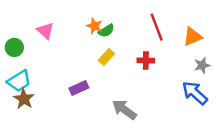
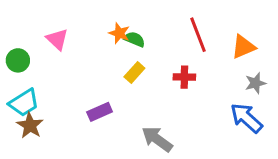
green semicircle: (106, 31) -> (134, 39), turned -126

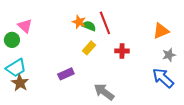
red line: (198, 35) -> (105, 23), moved
pink triangle: (57, 39) -> (25, 26), moved

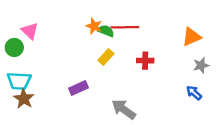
red line: (105, 23) -> (125, 27), turned -70
cyan trapezoid: (16, 68) -> (19, 81), turned 35
blue arrow: (163, 78) -> (194, 93), size x0.6

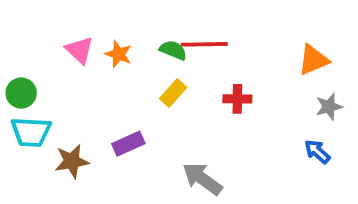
orange star: (94, 26) -> (119, 54), moved
pink triangle: (30, 31) -> (80, 50), moved
green circle: (14, 47) -> (21, 93), moved
brown star: (24, 99) -> (72, 161), moved, turned 30

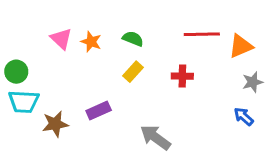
red line: (204, 44) -> (202, 34), moved

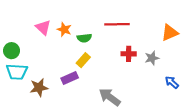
red line: (202, 34) -> (117, 24), moved
green semicircle: (133, 39) -> (84, 38), moved, turned 152
yellow rectangle: (133, 72) -> (83, 60), moved
gray star: (253, 82) -> (152, 58), moved

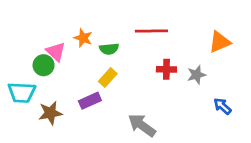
pink triangle: (43, 27) -> (56, 52), moved
green circle: (12, 51) -> (44, 65), moved

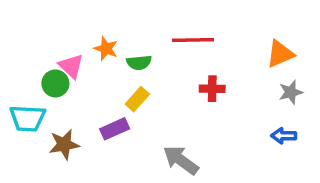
gray star: (196, 75) -> (291, 92), moved
blue arrow: (222, 106) -> (284, 136), turned -42

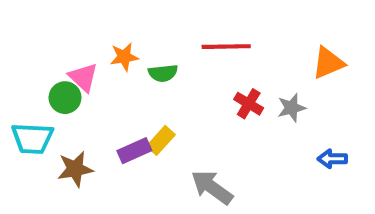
orange star: (106, 49) -> (124, 57), turned -30
red cross: (212, 89) -> (249, 104), turned 30
gray star: (291, 92) -> (292, 108), moved
yellow rectangle: (137, 99) -> (161, 140), moved

